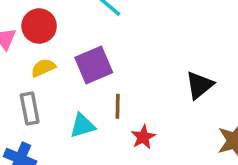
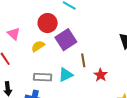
red circle: (39, 26) -> (48, 23), moved
gray rectangle: (30, 108) -> (43, 77), moved, turned -66

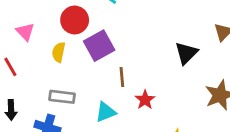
yellow semicircle: (38, 46) -> (59, 52), turned -48
cyan triangle: (66, 75) -> (106, 112), moved

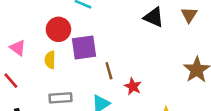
purple square: (99, 46) -> (84, 47), turned 32
black triangle: (186, 53) -> (154, 17), moved, turned -40

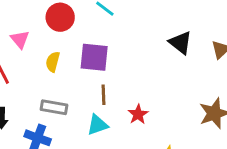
red circle: (58, 29) -> (60, 17), moved
brown line: (109, 71) -> (103, 95), moved

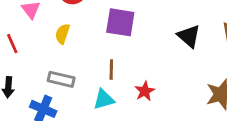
black triangle: (180, 43) -> (189, 36), moved
purple square: (94, 57) -> (120, 22), moved

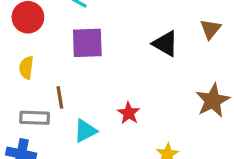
brown line: (111, 70) -> (60, 97), moved

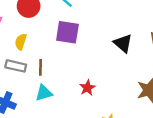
gray rectangle: (35, 118) -> (16, 66), moved
cyan triangle: (85, 131) -> (44, 93), moved

